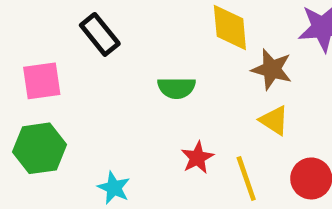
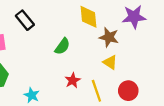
green semicircle: (176, 88) -> (62, 46), turned -54

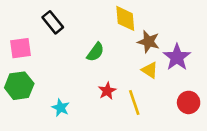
purple star: (134, 17) -> (177, 57), moved, turned -30
red circle: (128, 91) -> (189, 102), moved

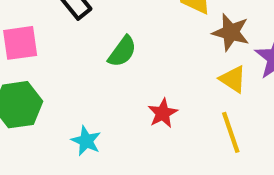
green semicircle: (95, 52) -> (122, 51), moved
yellow line: (134, 102) -> (231, 132), moved

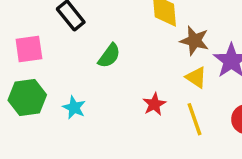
red star: (163, 113) -> (154, 104), moved
cyan star: (86, 141) -> (74, 108), moved

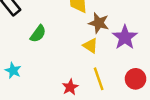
yellow triangle: (196, 77) -> (90, 46), moved
red star: (154, 104) -> (70, 87), moved

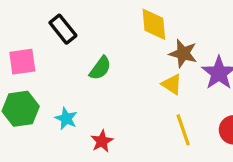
red star: (70, 87) -> (102, 141), moved

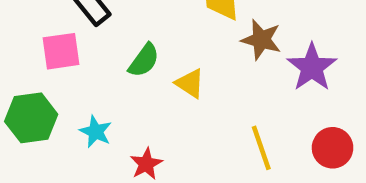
pink square: (22, 62) -> (61, 51), moved
yellow triangle: (172, 84) -> (190, 83), moved

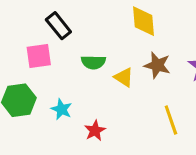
brown star: (261, 40) -> (157, 65), moved
green semicircle: (144, 60) -> (93, 62), turned 55

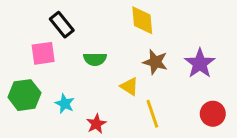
yellow triangle: (124, 77) -> (129, 86), moved
yellow line: (171, 120) -> (152, 114), moved

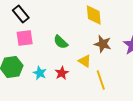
black rectangle: (62, 25) -> (21, 14), moved
green semicircle: (95, 59) -> (61, 42), turned 42
red star: (96, 124) -> (62, 73), moved

